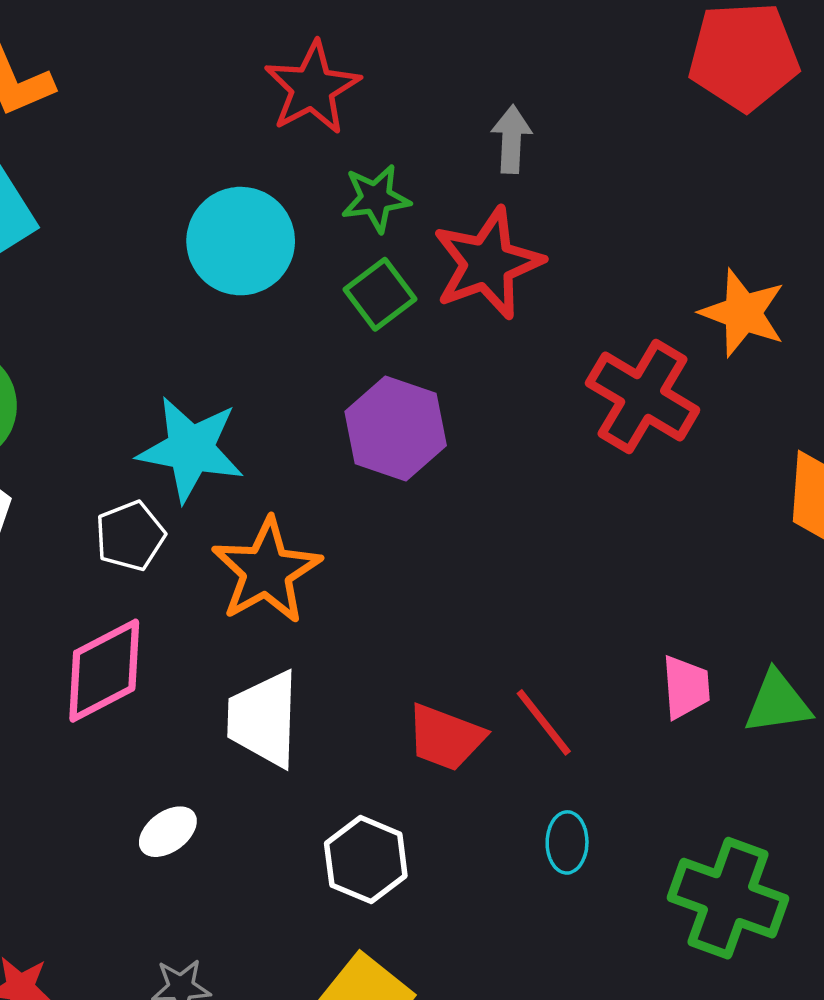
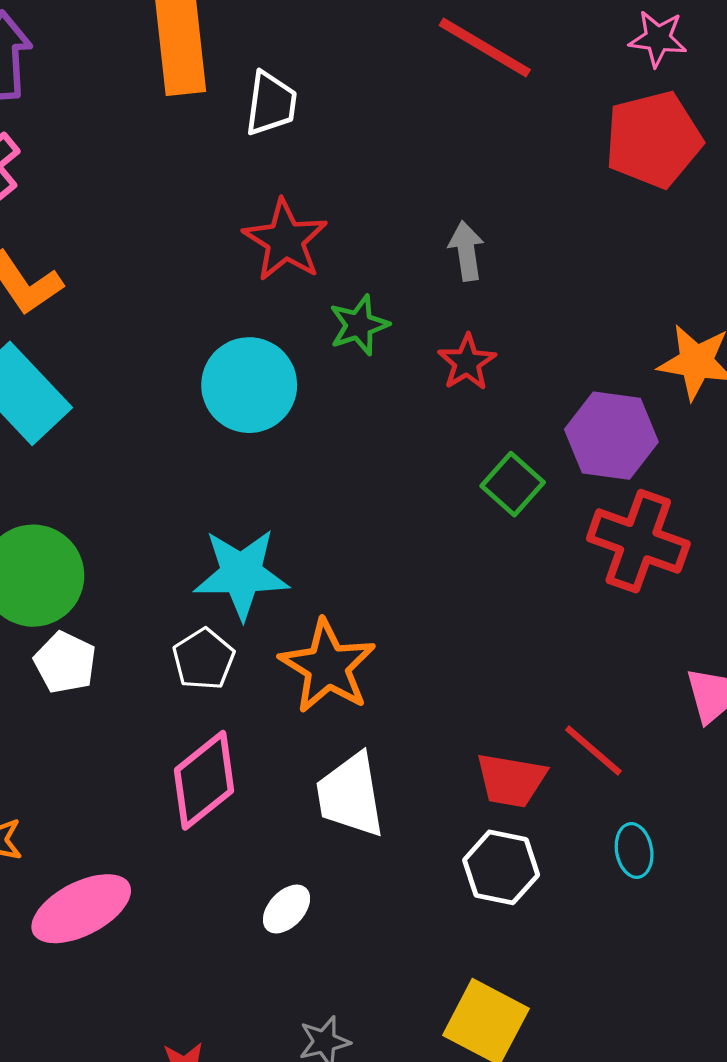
red star: (488, 263) -> (467, 362), size x0.6
green square: (380, 294) -> (513, 484), moved
red cross: (643, 396) -> (638, 541), moved
purple hexagon: (396, 428) -> (611, 436), moved
white hexagon: (366, 860) -> (501, 867), moved

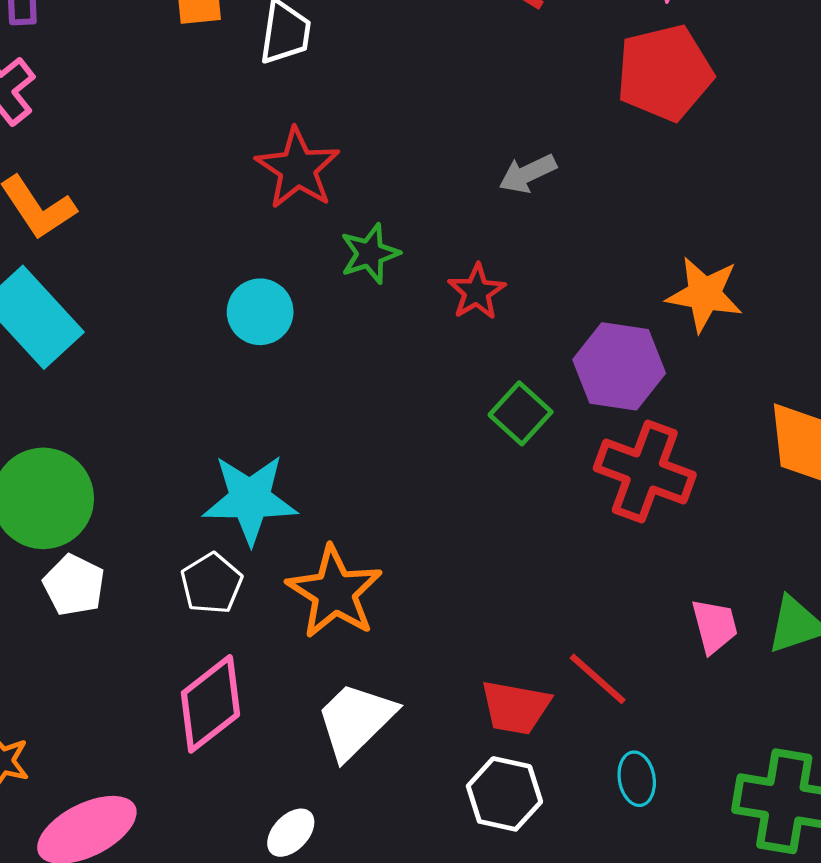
gray arrow: (466, 251) -> (528, 174), moved, turned -108
cyan circle: (249, 385) -> (260, 312), size x0.7
white trapezoid: (350, 795) -> (356, 720), turned 54

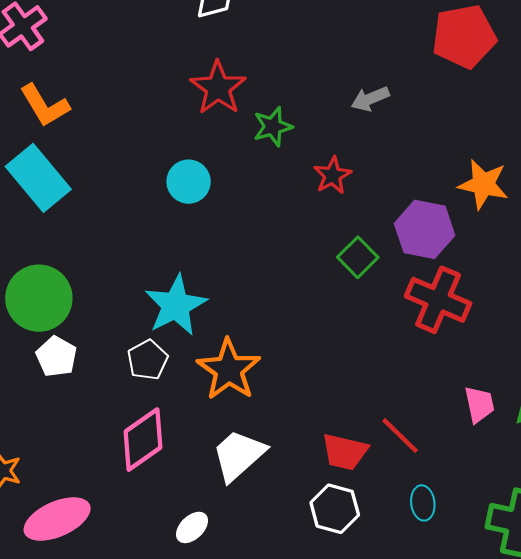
green star: (370, 254) -> (273, 127), moved
cyan star: (250, 499) -> (176, 305), turned -30

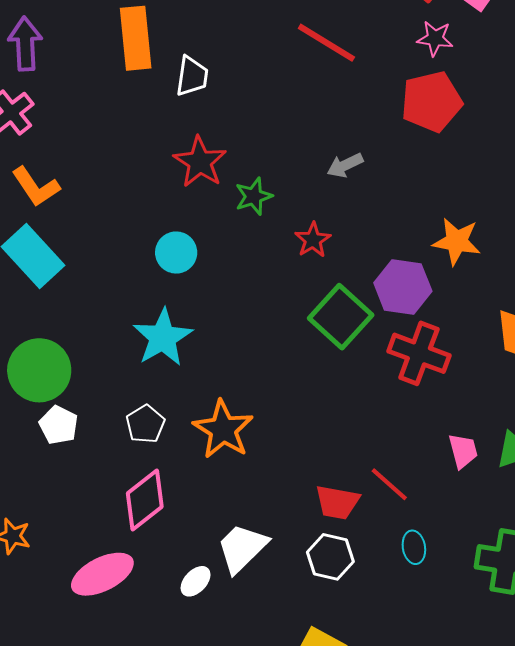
green square: (358, 257) -> (341, 317), size x1.6
cyan star: (176, 305) -> (163, 337), moved
white trapezoid: (239, 455) -> (242, 548), moved
pink ellipse: (57, 519) -> (102, 574), moved

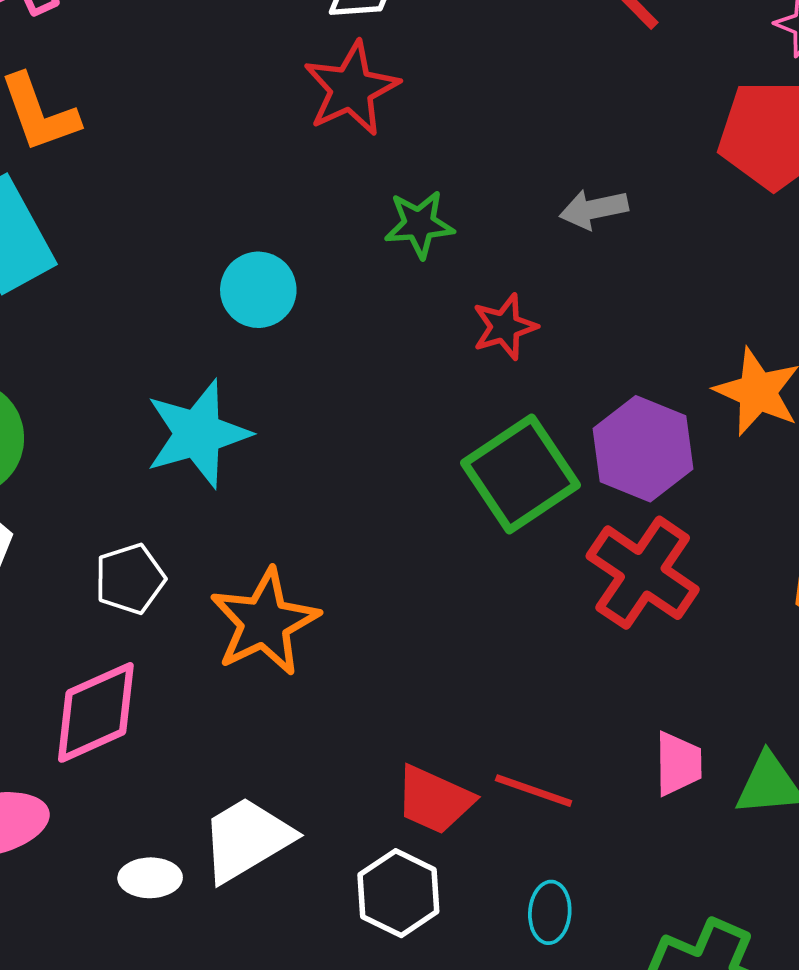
red star: (200, 162) -> (351, 89), moved
red line: (389, 484) -> (534, 791), turned -36
white ellipse: (196, 581) -> (150, 878), turned 32

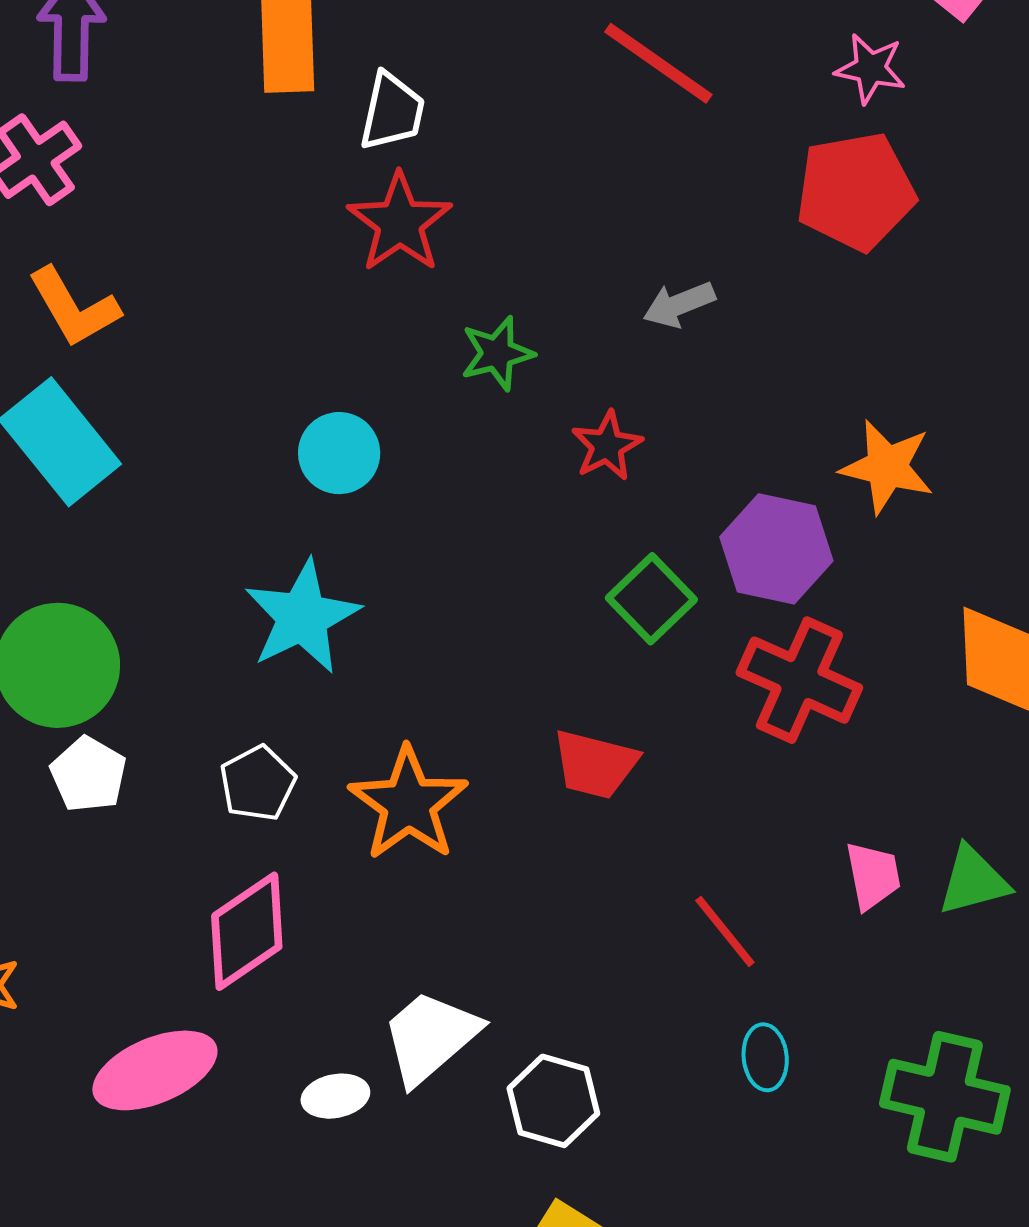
green square: (520, 474) -> (651, 599), size x0.7
red line: (534, 791) -> (725, 931), turned 42
red trapezoid: (434, 800) -> (595, 764), moved
white hexagon: (398, 893) -> (553, 1101), moved

